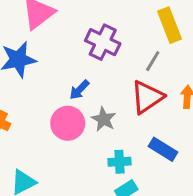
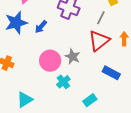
blue arrow: (79, 90) -> (41, 27), moved
cyan cross: (119, 162) -> (63, 82), moved, turned -32

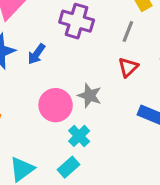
red triangle: (99, 41) -> (128, 67), size x0.6
cyan rectangle: (90, 100) -> (68, 167), moved

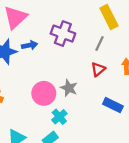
blue arrow: (36, 54) -> (30, 45), moved, turned -140

